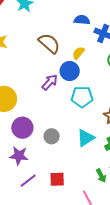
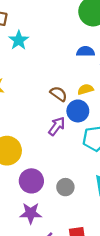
brown semicircle: (49, 43) -> (59, 94), moved, size x0.7
yellow semicircle: (78, 53) -> (86, 89), turned 40

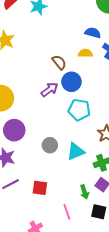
yellow semicircle: (86, 89) -> (85, 53), moved
gray circle: (65, 187) -> (50, 145), moved

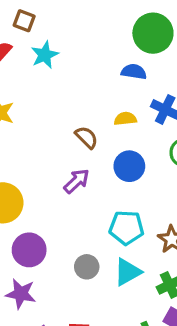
blue semicircle: (93, 33) -> (134, 72), moved
blue circle: (71, 82) -> (129, 166), moved
cyan pentagon: (79, 110) -> (126, 228), moved

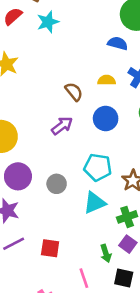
gray circle: (87, 267) -> (57, 184), moved

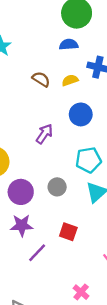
brown semicircle: (74, 92) -> (41, 79), moved
red square: (50, 248) -> (68, 232), moved, turned 30

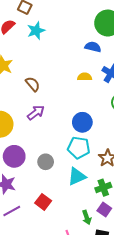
brown semicircle: (41, 79) -> (33, 84), moved
blue circle: (81, 114) -> (82, 122), moved
purple arrow: (44, 134) -> (36, 113), moved

